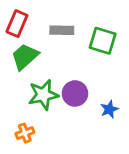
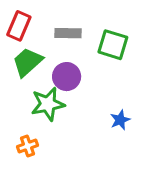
purple circle: (75, 93) -> (67, 77), moved

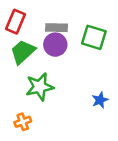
purple circle: (67, 77) -> (55, 45), moved

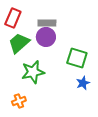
green square: (94, 37) -> (77, 58), moved

